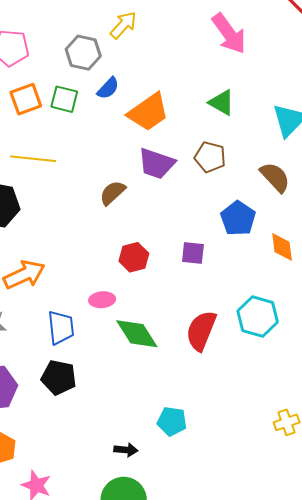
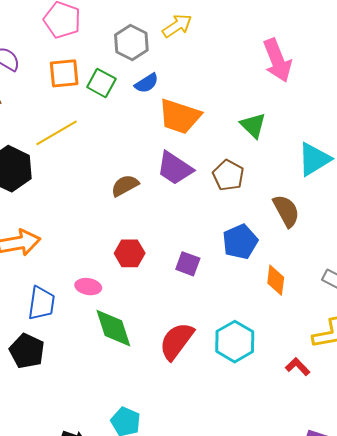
orange trapezoid: (148, 112) -> (180, 116), turned 39
yellow line: (33, 159) -> (57, 133), turned -51

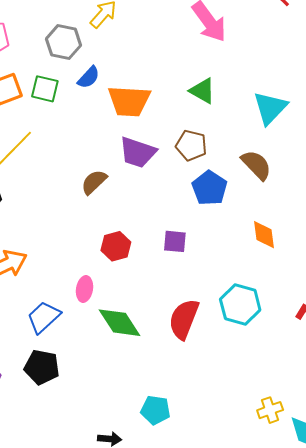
blue pentagon: (240, 242) -> (210, 188), moved
pink ellipse: (88, 287) -> (84, 289), turned -75
blue trapezoid: (41, 303) -> (44, 317), turned -126

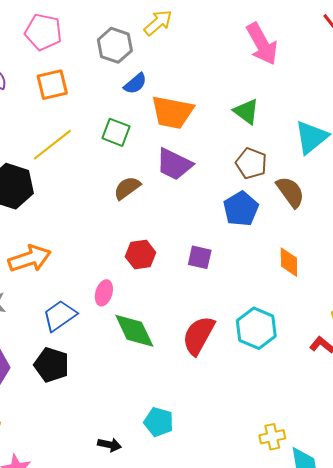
green square: (45, 89) -> (116, 132), moved
brown pentagon: (191, 145) -> (251, 163), moved

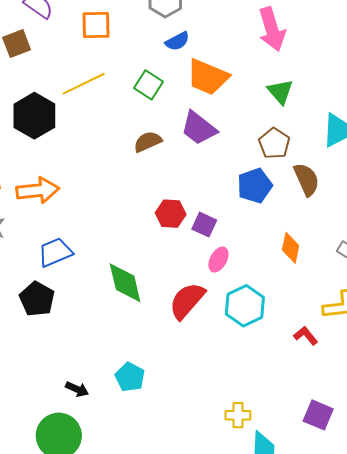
pink arrow: (262, 44) -> (272, 29), moved
red hexagon: (141, 255) -> (171, 214), moved
pink ellipse: (104, 293) -> (218, 260), moved

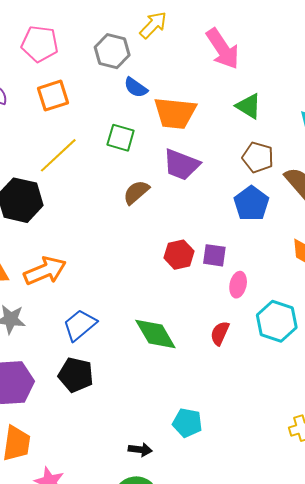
blue semicircle: (177, 41) -> (136, 88), turned 80
red semicircle: (187, 301) -> (220, 333), size x0.6

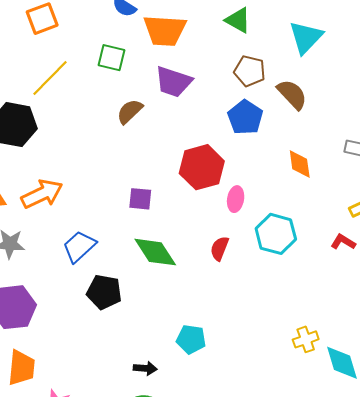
red hexagon: (179, 255) -> (202, 167), moved, size x1.5
purple square: (214, 255) -> (140, 199), moved
black pentagon: (76, 375) -> (104, 292), moved

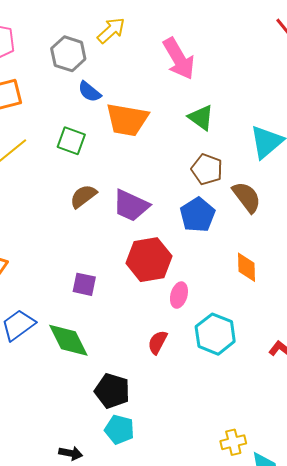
purple trapezoid: (173, 82) -> (131, 206), moved
green diamond: (155, 252) -> (68, 340), moved
black pentagon: (104, 292) -> (112, 391), moved

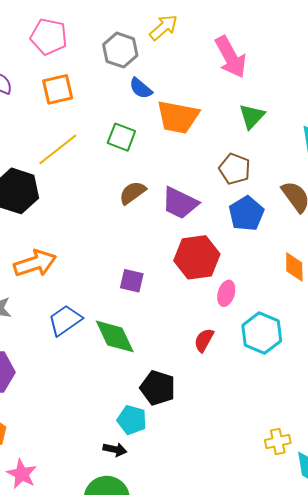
green triangle: (201, 118) -> (252, 116), turned 36
brown pentagon: (207, 169) -> (235, 169), moved
cyan pentagon: (119, 430) -> (132, 420), moved

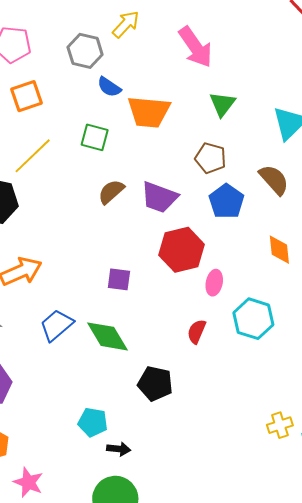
cyan pentagon: (132, 420) -> (93, 422), moved

